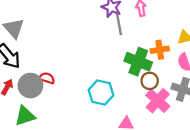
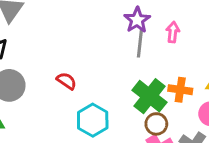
red semicircle: (47, 78) -> (66, 81), moved

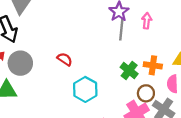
green cross: (150, 96) -> (129, 71), size x0.7
brown circle: (156, 124) -> (146, 93), moved

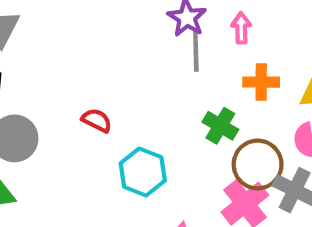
orange cross: (153, 65) -> (261, 82), moved
brown circle: (146, 93) -> (258, 164), size x1.5

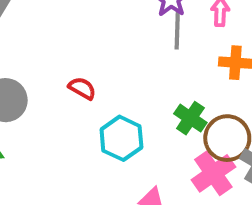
green cross: (220, 126) -> (190, 118), moved

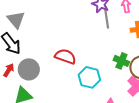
red semicircle: (82, 88) -> (65, 56), size x1.5

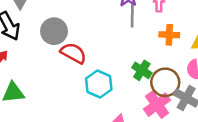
gray circle: (29, 69) -> (54, 31), moved

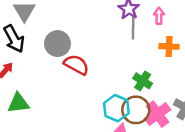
brown circle: (165, 82) -> (136, 110), moved
cyan hexagon: (99, 84) -> (116, 108), moved

